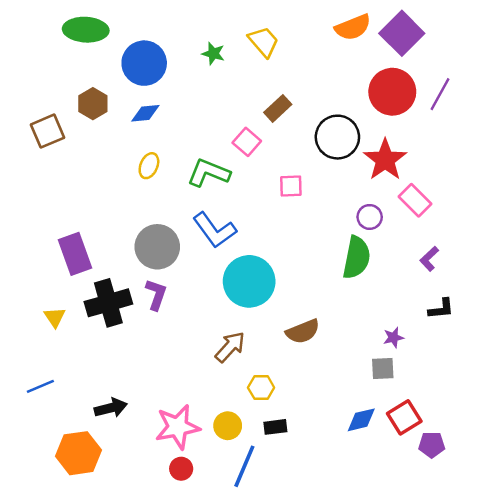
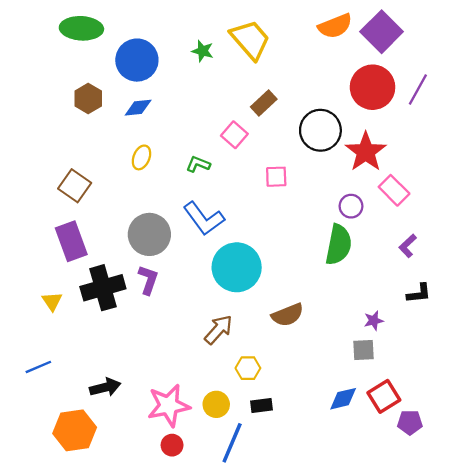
yellow trapezoid: (263, 42) -> (250, 40), size x1.4
brown square: (48, 131) -> (75, 186), moved, turned -32
green L-shape: (209, 173) -> (198, 164), size x0.6

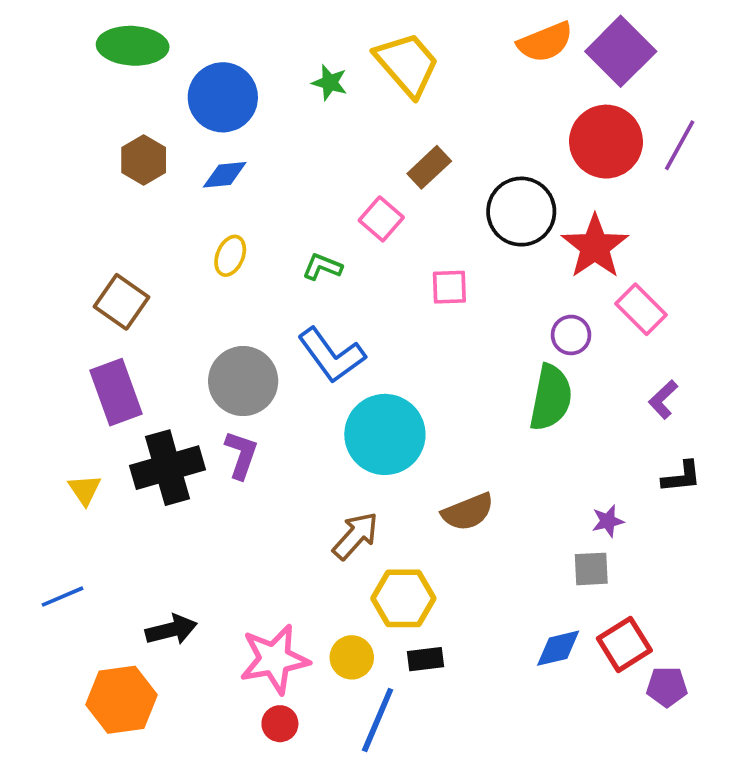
yellow hexagon: (248, 368) -> (403, 598), size x1.5

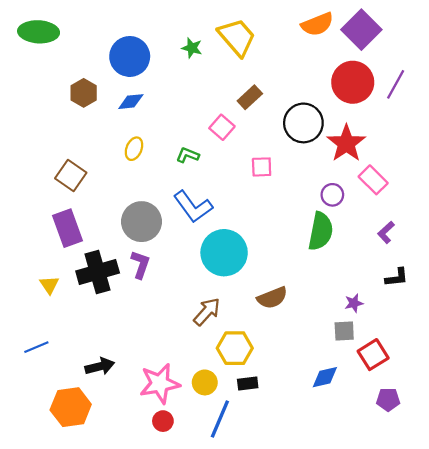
green ellipse: (133, 46) -> (39, 32), moved
red square: (624, 644) -> (373, 355), moved

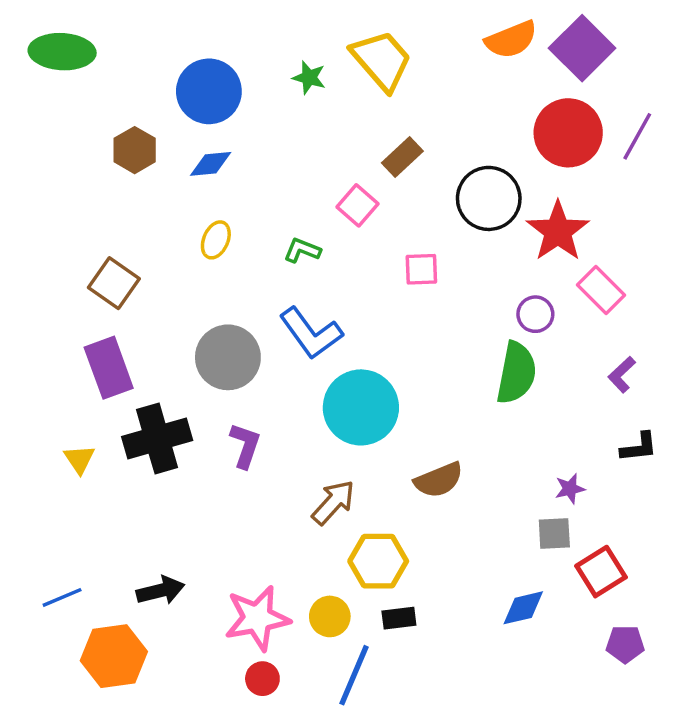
purple L-shape: (140, 265) -> (245, 445), moved
blue line: (36, 347) -> (62, 597), moved

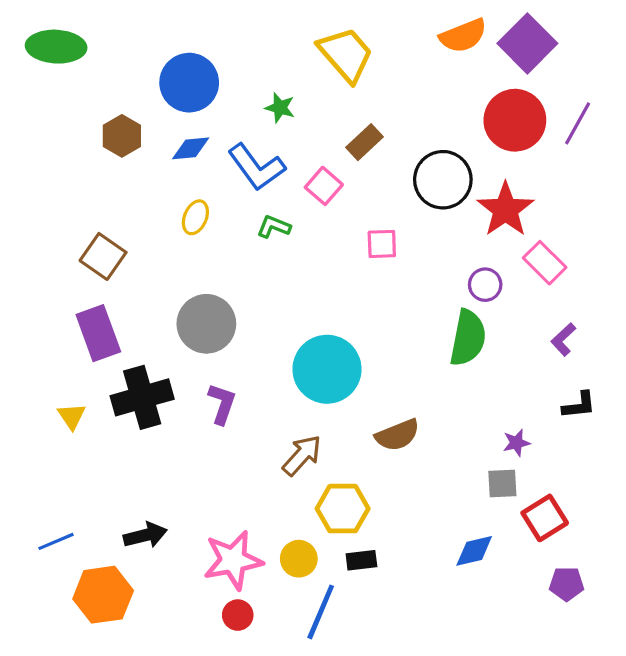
green star: (309, 78) -> (280, 108), moved
blue L-shape: (311, 333) -> (256, 167), moved

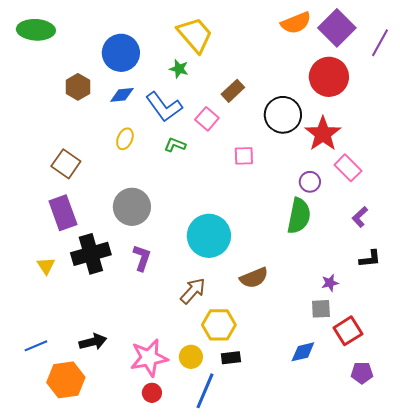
yellow trapezoid: (346, 54) -> (195, 35), moved
purple line: (578, 123) -> (380, 43), moved

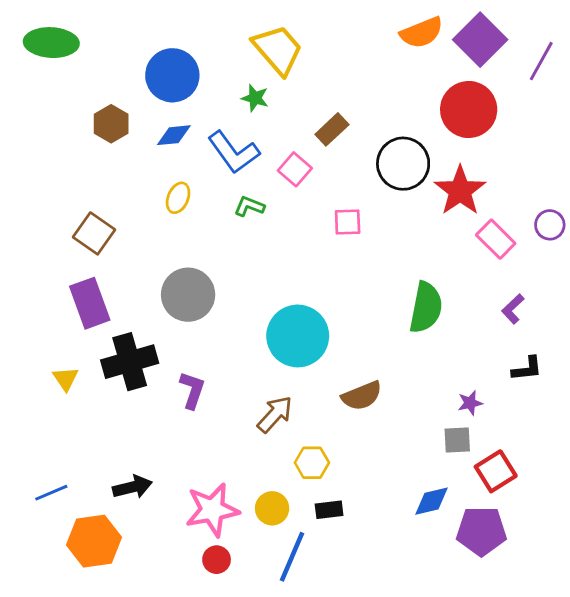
purple circle: (310, 182) -> (550, 225), moved
purple L-shape: (142, 258) -> (192, 390), moved
yellow hexagon: (219, 325) -> (312, 463), size x0.7
purple pentagon: (362, 373) -> (481, 531), moved, size x1.6

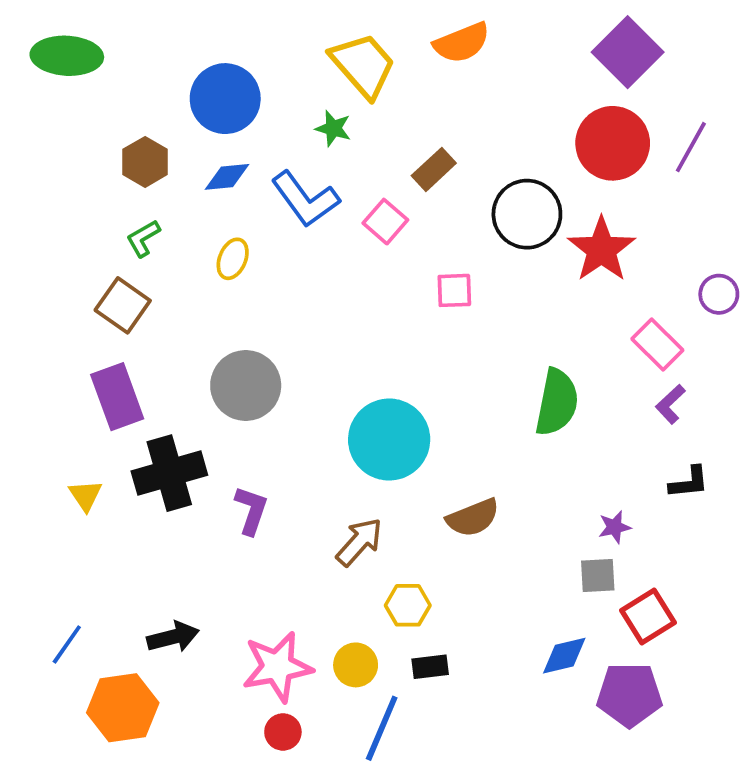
orange semicircle: (422, 33) -> (462, 43), moved
purple line: (541, 61) -> (691, 147), moved
green L-shape: (249, 206) -> (143, 238), moved, turned -52
pink rectangle: (496, 239) -> (657, 345), moved
blue line: (51, 493) -> (67, 644), turned -32

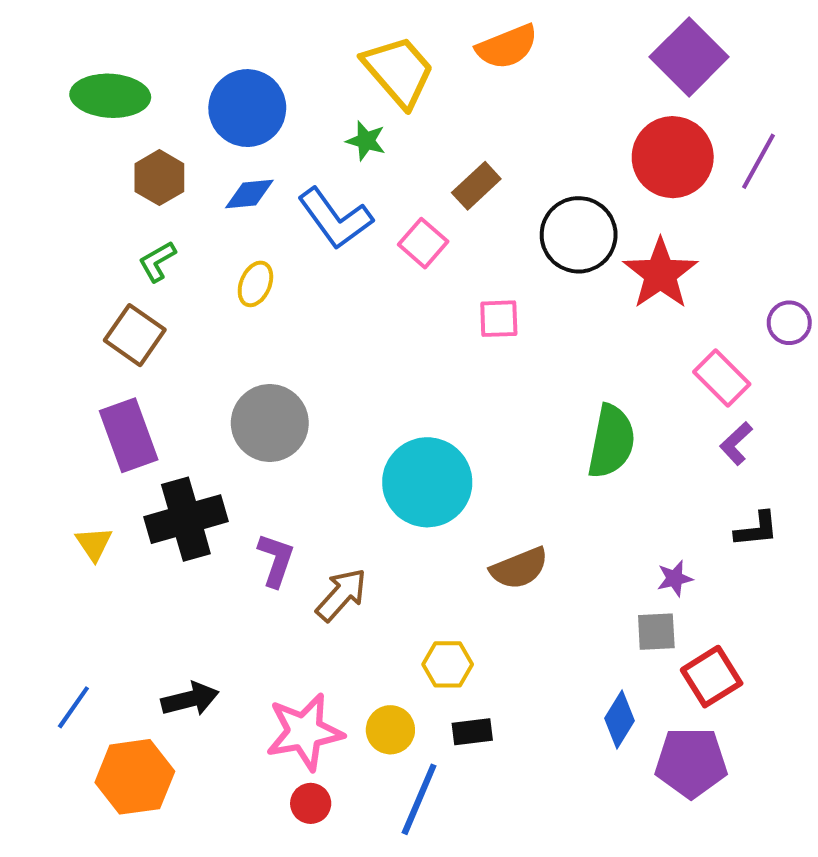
green ellipse: (67, 56) -> (110, 96), moved
brown arrow: (359, 542) -> (341, 595), moved
blue diamond: (564, 656) -> (619, 720), turned -45

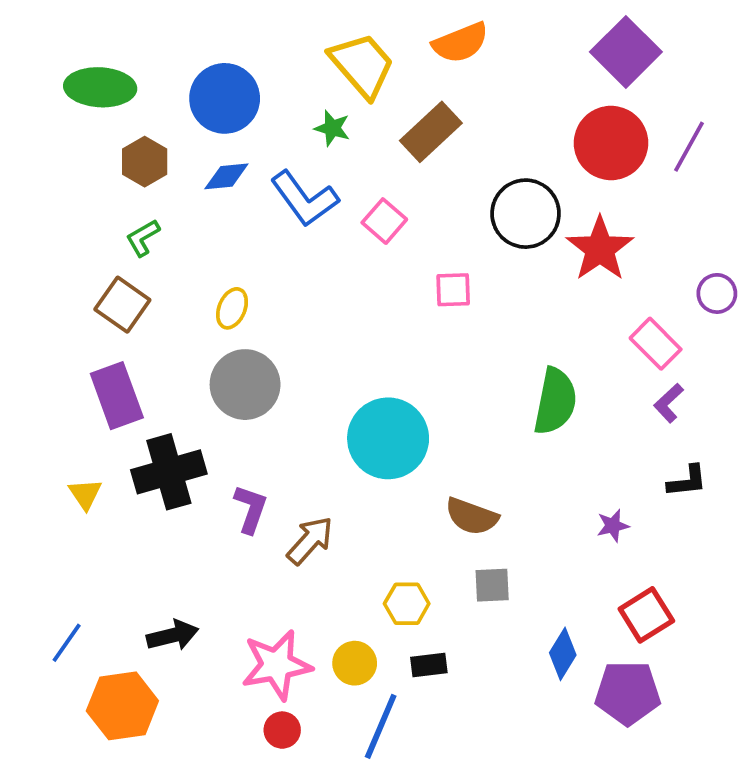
brown rectangle: (476, 186) -> (431, 132), moved, size x1.4
yellow ellipse: (255, 284) -> (232, 308), moved
brown semicircle: (519, 568) -> (472, 516), turned 42
gray square: (656, 632) -> (492, 585), moved

